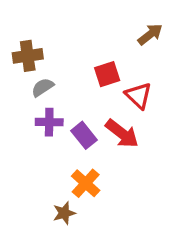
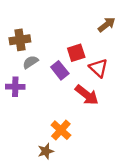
purple cross: (49, 122) -> (15, 87), moved
purple rectangle: (84, 135) -> (60, 70), moved

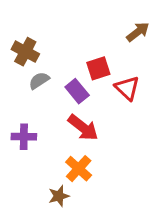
brown cross: (20, 40) -> (25, 52), turned 36
purple cross: (15, 87) -> (24, 137), moved
red arrow: (87, 95) -> (83, 128), moved

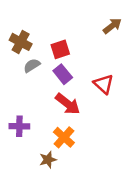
red square: (98, 68) -> (60, 49), moved
red triangle: (127, 88) -> (104, 84), moved
purple cross: (24, 137) -> (19, 126), moved

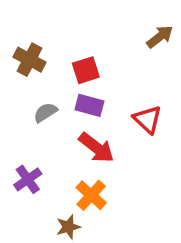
gray semicircle: (32, 66) -> (45, 112), moved
purple rectangle: (63, 74) -> (89, 105), turned -36
purple cross: (19, 126) -> (28, 179), turned -36

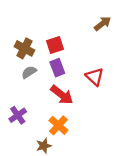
brown cross: (30, 60) -> (24, 48), moved
purple rectangle: (89, 105) -> (57, 68), turned 54

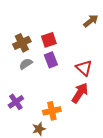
brown cross: (24, 48) -> (22, 43), turned 36
red arrow: (62, 95) -> (80, 93), moved, turned -95
orange cross: (58, 125) -> (52, 111), turned 36

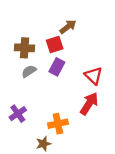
brown arrow: (91, 21) -> (68, 27), moved
brown cross: (22, 43) -> (24, 48), turned 30
purple rectangle: (51, 60) -> (57, 67), turned 49

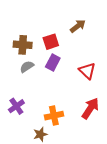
brown arrow: (68, 27) -> (78, 26), moved
red arrow: (89, 104) -> (90, 108), moved

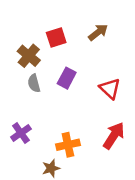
red square: (51, 42) -> (56, 37), moved
brown cross: (23, 45) -> (29, 56), turned 36
gray semicircle: (27, 67) -> (34, 83), turned -72

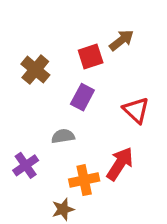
red square: (56, 37) -> (91, 57), moved
gray semicircle: (34, 83) -> (63, 136), moved, turned 96
red arrow: (114, 136) -> (120, 164), moved

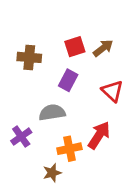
brown arrow: (121, 40) -> (103, 48), moved
brown cross: (35, 70) -> (29, 57), turned -35
gray semicircle: (63, 136) -> (52, 112), size x1.4

